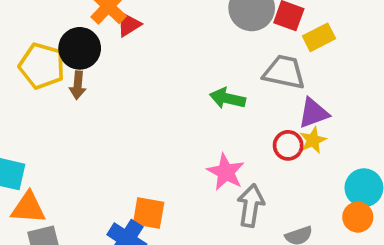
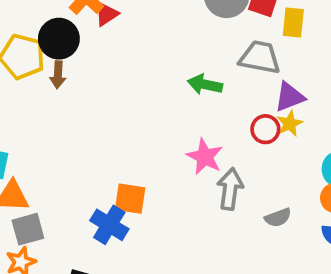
yellow rectangle: (319, 37) -> (293, 22), turned -56

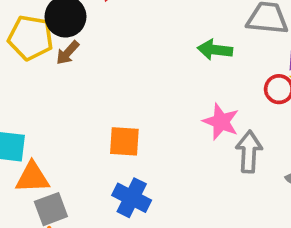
brown arrow: (58, 75) -> (68, 53), turned 44
orange square: (130, 199) -> (124, 141), moved

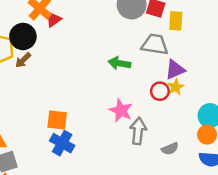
blue cross: (132, 198) -> (62, 143), moved

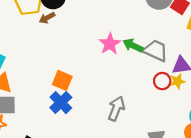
gray trapezoid: (155, 44) -> (156, 51), moved
pink star: (121, 110) -> (110, 44), moved
gray arrow: (138, 131) -> (116, 109), moved

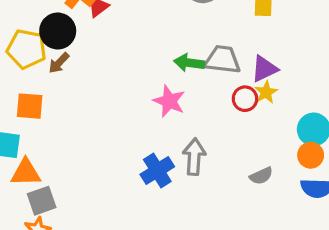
pink star: (110, 44) -> (169, 101), moved
orange square: (62, 80) -> (30, 106), moved
blue cross: (61, 103) -> (157, 171), moved, turned 30

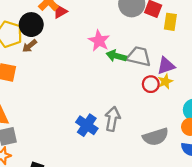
pink star: (169, 101) -> (99, 41), moved
blue cross: (157, 171) -> (87, 125), turned -30
gray semicircle: (261, 176) -> (156, 137), size x1.6

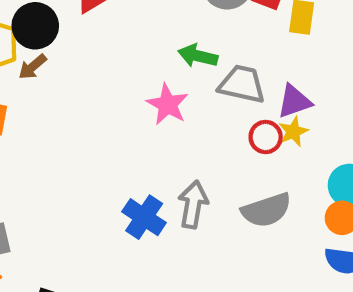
pink star: (99, 41) -> (167, 104), moved
green arrow: (116, 56) -> (198, 56), moved
gray semicircle: (156, 137) -> (266, 210), moved

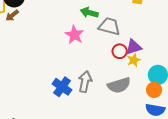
purple triangle: (294, 101) -> (134, 47), moved
yellow star: (293, 132) -> (134, 60), moved

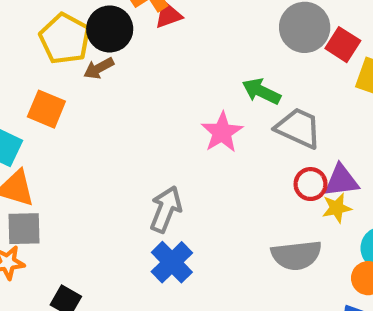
gray arrow: (85, 82) -> (166, 209), moved
blue cross: (62, 87) -> (172, 262), moved

